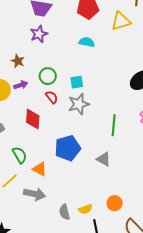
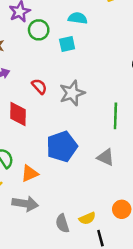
green circle: (48, 76) -> (39, 30), moved
cyan square: (77, 82) -> (67, 44), moved
orange triangle: (40, 169) -> (30, 173), turned -49

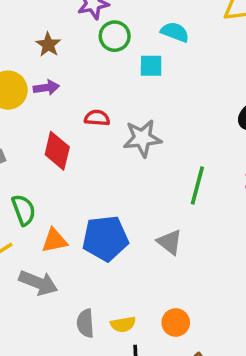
red semicircle: (39, 86) -> (97, 118), turned -56
blue pentagon: (62, 146) -> (105, 238), moved

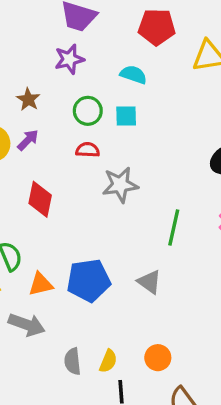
cyan semicircle: (175, 32) -> (133, 75), moved
green circle: (115, 36) -> (88, 111), moved
purple arrow: (46, 88) -> (28, 140), turned -35
red semicircle: (97, 118) -> (88, 150), moved
yellow semicircle: (123, 324) -> (108, 361), turned -55

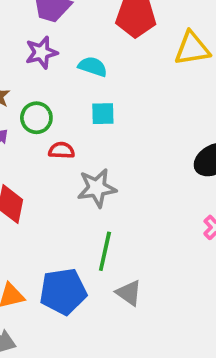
cyan semicircle: (133, 75) -> (93, 67), moved
green circle: (88, 111) -> (36, 118), moved
green line: (174, 228) -> (105, 251), moved

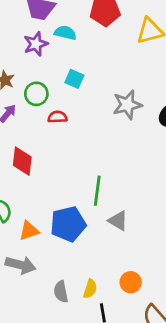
cyan semicircle: (93, 67) -> (65, 33), moved
cyan square: (103, 114) -> (74, 79), moved, turned 30
gray star: (97, 188) -> (127, 105), moved

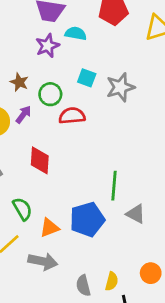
gray star: (127, 105) -> (120, 87), moved
red semicircle: (57, 117) -> (72, 116), size x1.4

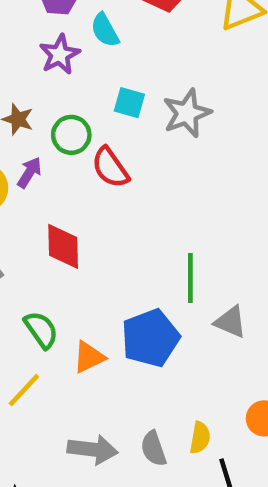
cyan semicircle: (76, 33) -> (105, 30), turned -125
red semicircle: (72, 116) -> (110, 168), turned -115
gray arrow: (43, 261) -> (93, 450), moved

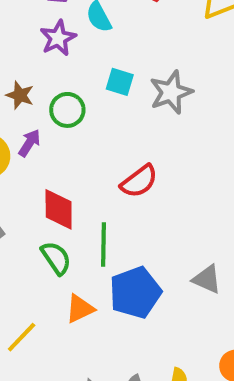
red semicircle: (110, 168) -> (139, 181), moved, turned -93
green line: (190, 278) -> (103, 244), moved
green semicircle: (41, 330) -> (56, 258), moved

